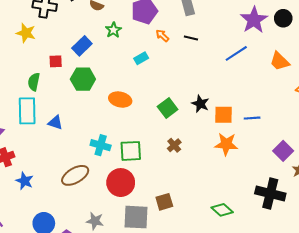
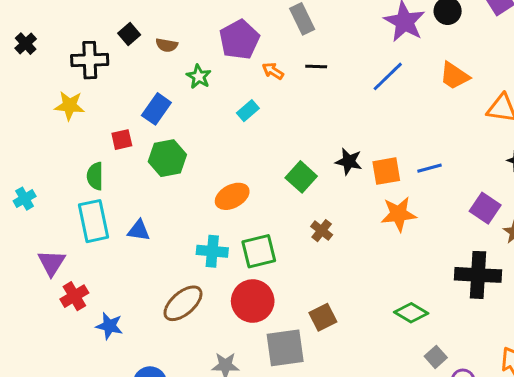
orange ellipse: (120, 100) -> (232, 196), moved, turned -30

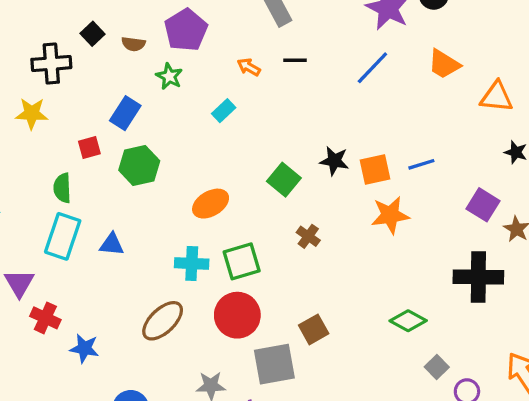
purple pentagon: (239, 40) -> (186, 30), moved
cyan rectangle: (94, 221) -> (63, 236), turned 33
red cross: (74, 296) -> (45, 318), turned -32

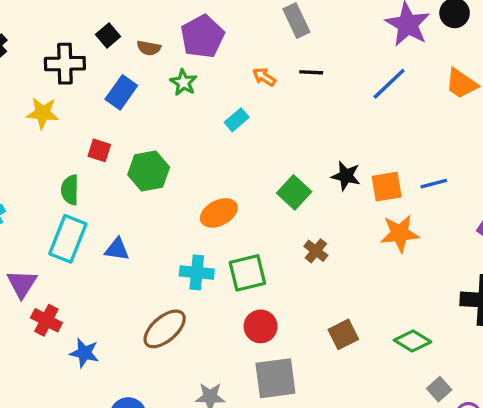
blue rectangle: (125, 113) -> (121, 92), moved
red square: (89, 148) -> (99, 150), turned 30
red circle: (237, 315) -> (261, 326), moved, size x0.7
brown square: (314, 329) -> (343, 334), moved

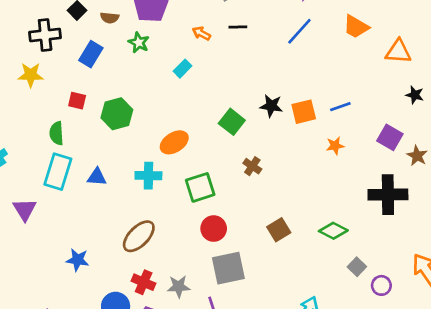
orange star: (400, 233) -> (335, 146), moved, size x0.6
cyan cross: (197, 272) -> (148, 176), moved
red cross: (46, 320) -> (144, 282), moved

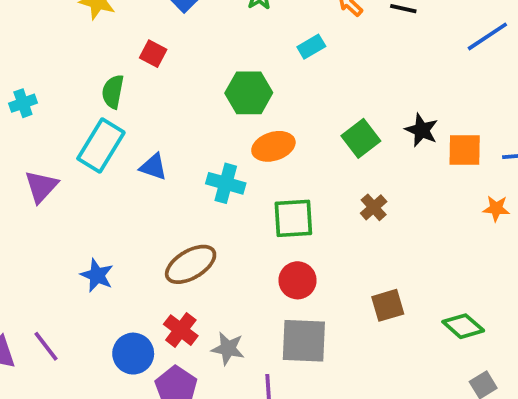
green hexagon: (117, 114) -> (249, 93), moved

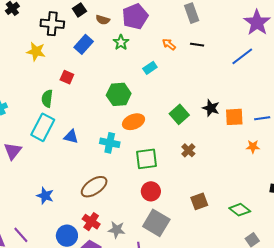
gray square: (304, 341) -> (156, 223), turned 32

